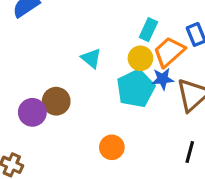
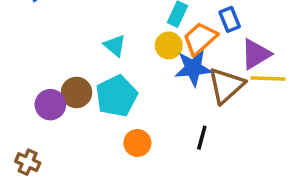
blue star: (163, 79) -> (193, 68), size x1.5
cyan pentagon: (136, 88) -> (117, 96), moved
black line: (190, 152) -> (202, 138), moved

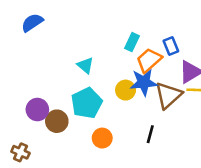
yellow circle: (169, 45) -> (126, 90), moved
brown circle: (76, 92) -> (57, 121), moved

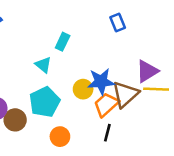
cyan rectangle: (132, 42) -> (63, 42), moved
blue rectangle: (171, 46) -> (118, 23), moved
orange trapezoid: (149, 60) -> (106, 105), moved

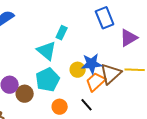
blue rectangle: (118, 23) -> (105, 18), size x1.5
cyan triangle: (43, 65) -> (47, 51), size x1.5
purple triangle: (147, 71) -> (129, 38), moved
black line: (107, 133) -> (87, 105), moved, turned -56

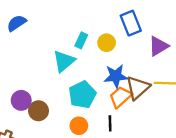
cyan triangle: (47, 51) -> (64, 61), turned 40
yellow circle: (78, 70) -> (107, 43), moved
cyan pentagon: (48, 80) -> (82, 95), moved
black line: (87, 105) -> (110, 123), turned 40

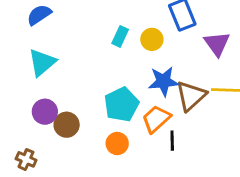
purple triangle: (158, 46) -> (217, 44), turned -35
cyan triangle: (64, 61) -> (42, 63), moved
orange trapezoid: (120, 97) -> (156, 119), moved
black line: (110, 123) -> (172, 141), moved

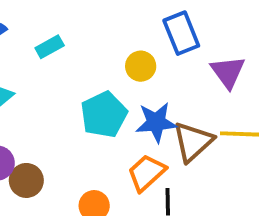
cyan rectangle: (120, 36) -> (50, 47), moved, turned 36
cyan pentagon: (122, 104) -> (104, 115), moved

